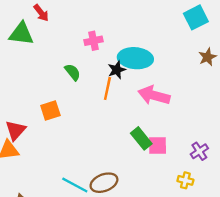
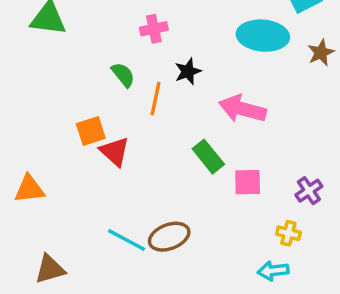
cyan ellipse: (135, 58) -> (263, 36), moved
orange line: (107, 88) -> (156, 99), moved
red triangle: (16, 130) -> (115, 151), moved, turned -30
green rectangle: (141, 138) -> (208, 157), moved

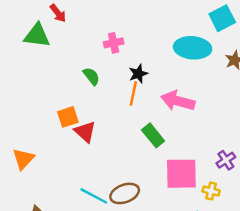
orange line: (156, 99) -> (133, 93), moved
pink square: (248, 182) -> (181, 174), moved, size x1.6
orange triangle: (29, 189) -> (23, 159), turned -40

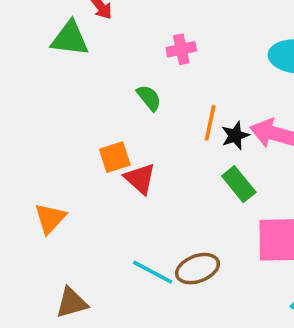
black star: (138, 74) -> (235, 136), moved

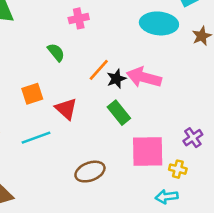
orange line: (210, 123) -> (99, 70), turned 30
red triangle: (140, 179) -> (66, 109), moved
cyan line: (153, 272) -> (36, 138), moved, turned -48

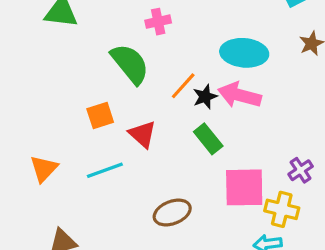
cyan ellipse: (159, 23) -> (244, 53), moved
green semicircle: (56, 52) -> (130, 64), size x1.8
yellow cross: (178, 169) -> (282, 209), size x1.5

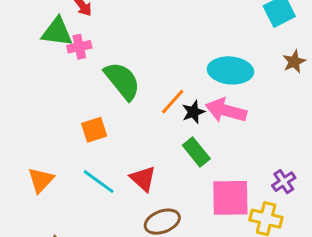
pink cross: (158, 22) -> (79, 47), moved
red triangle: (142, 134) -> (143, 179), moved
cyan line: (105, 170) -> (99, 182), turned 56

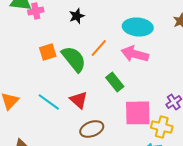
green semicircle: (122, 81) -> (74, 59), moved
black star: (193, 112) -> (77, 16), moved
orange square: (94, 130) -> (48, 52), moved

